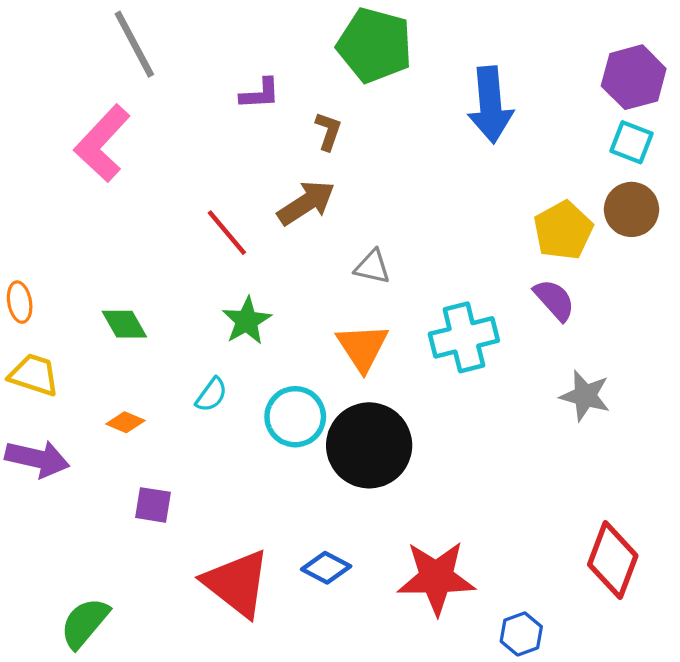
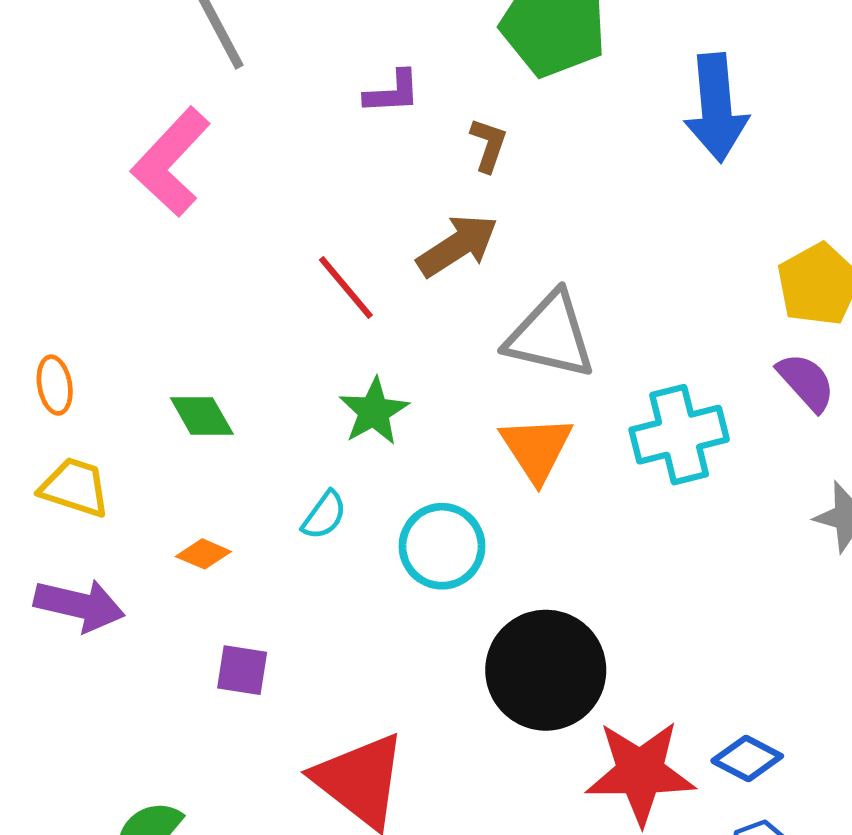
gray triangle: (372, 267) -> (550, 335), size x1.8
black circle: (369, 445) -> (546, 670), moved
blue diamond: (326, 568) -> (747, 758), moved

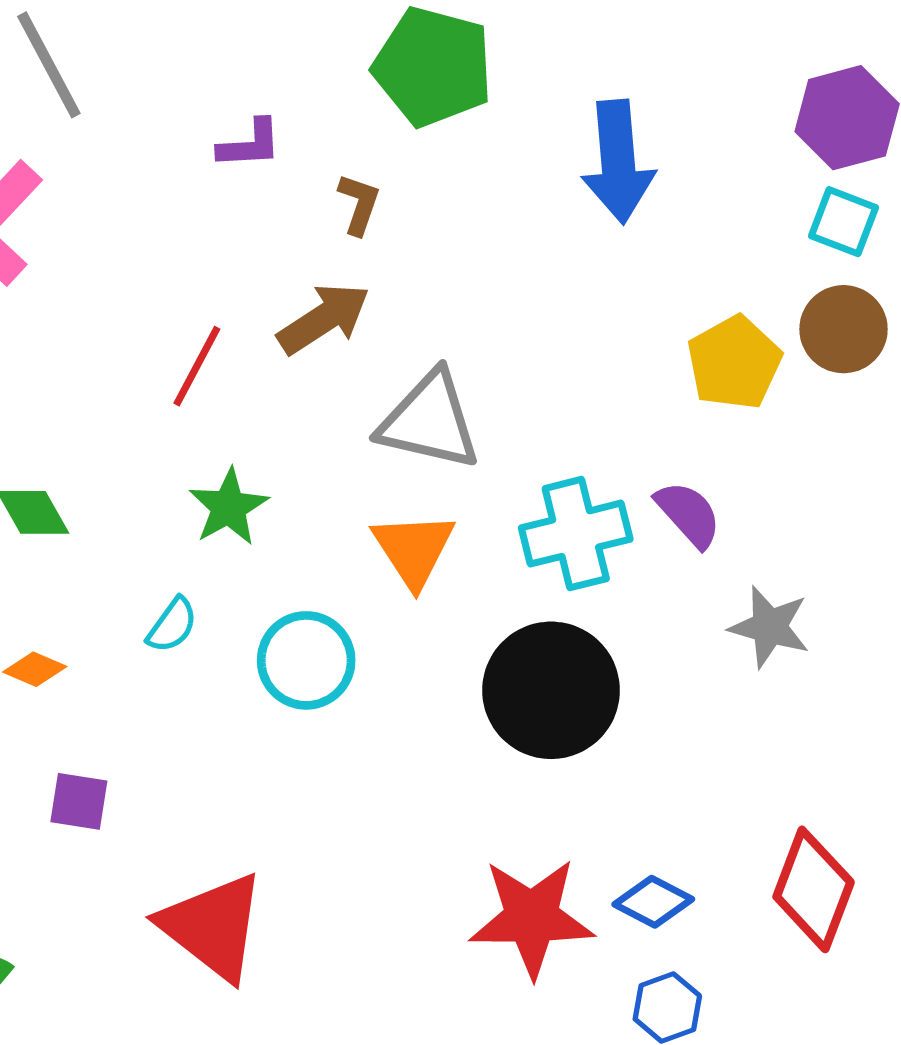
red line: (346, 287) -> (197, 366), turned 68
purple semicircle: (806, 382) -> (688, 514), moved
black circle: (546, 670) -> (551, 690), moved

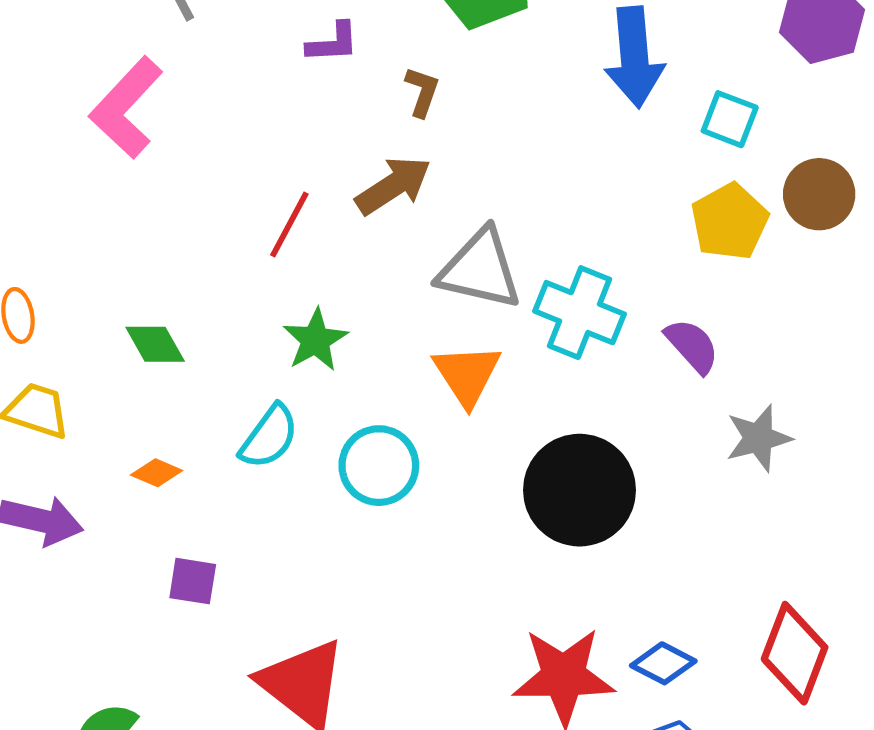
cyan square: (844, 222) -> (730, 119), moved
cyan cross: (576, 534) -> (580, 313), moved, turned 36
cyan semicircle: (172, 625) -> (269, 437), size x1.4
gray star: (770, 627) -> (758, 438), turned -30

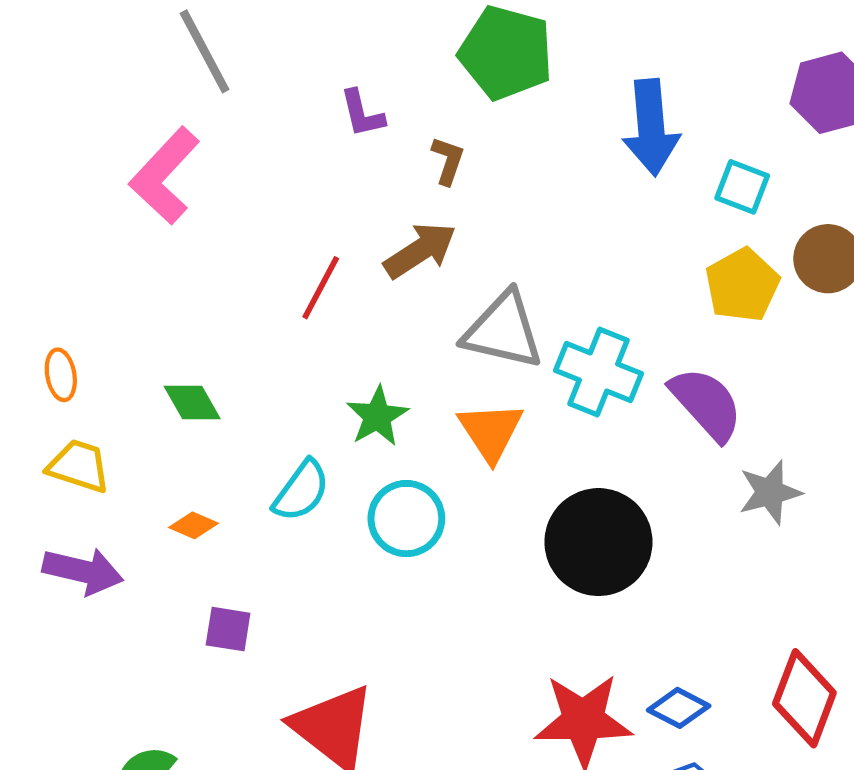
purple L-shape: (333, 43) -> (362, 114), turned 80
green star: (315, 340) -> (377, 416), moved
purple semicircle: (692, 346) -> (706, 404), size x1.4

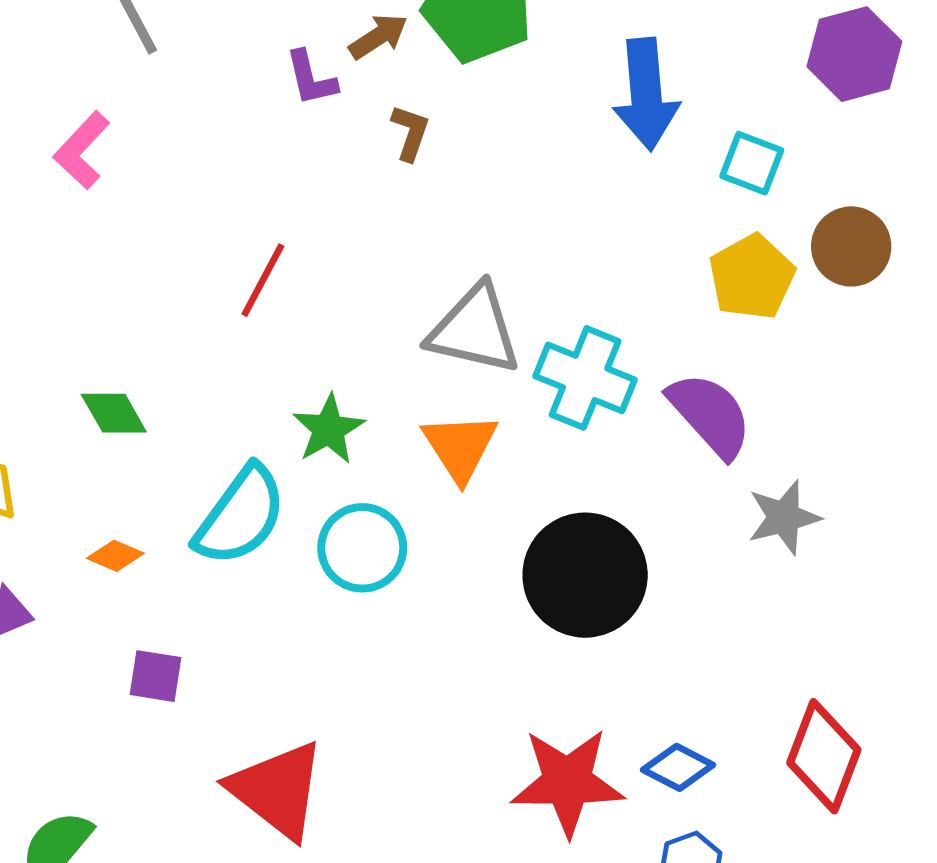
pink L-shape: (164, 176) -> (82, 150), size x0.7
brown arrow: (420, 250) -> (378, 36), moved, size x0.7
cyan semicircle: (301, 491) -> (240, 516), size x1.4

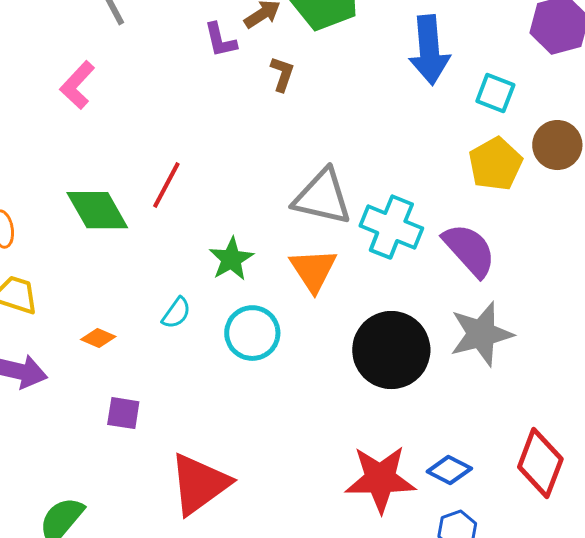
red line: (263, 280) -> (166, 185), moved
green diamond: (114, 413) -> (97, 210), moved, size x1.5
cyan semicircle: (240, 516) -> (176, 313), size x0.5
gray star: (784, 517) -> (481, 334), moved, size x1.4
red triangle: (277, 790) -> (199, 484), turned 46

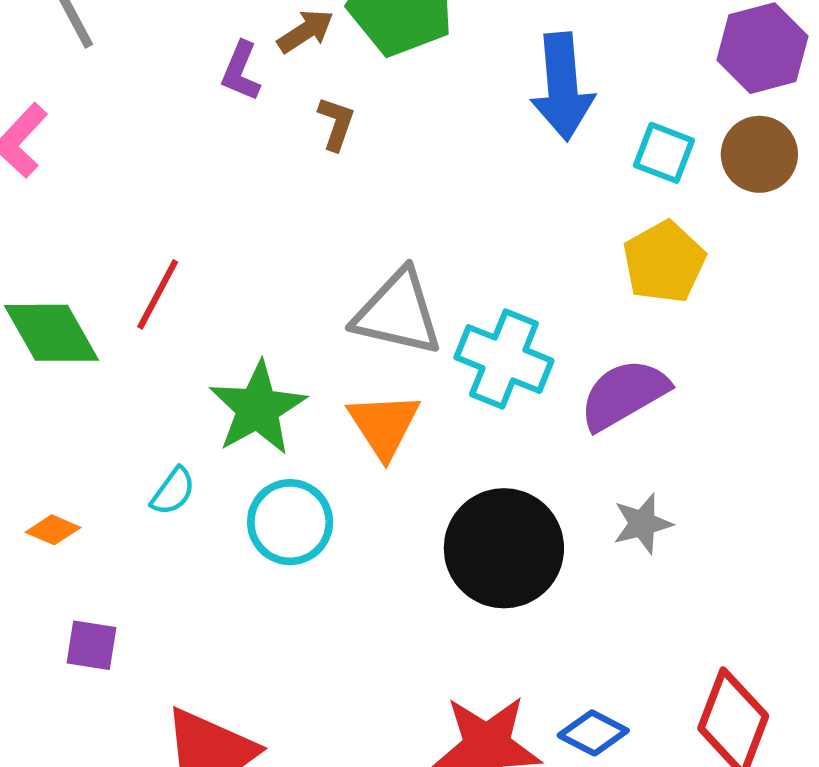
purple L-shape: (220, 40) -> (241, 71), turned 36
brown circle: (557, 145) -> (759, 154), moved
purple semicircle: (469, 250) -> (624, 394), turned -78
green star: (231, 259) -> (258, 408), size x1.4
gray star: (481, 334) -> (642, 524), size x0.6

